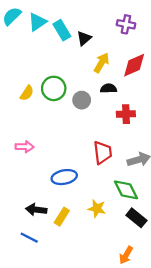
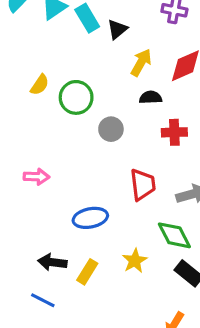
yellow semicircle: (27, 93) -> (40, 85), moved
gray circle: (82, 100) -> (111, 129), moved
yellow star: (97, 209) -> (135, 261), turned 30

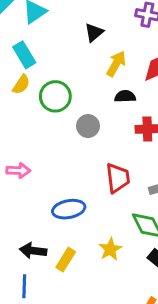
cyan rectangle: (87, 18) -> (24, 55), moved
blue line: (43, 300) -> (24, 286), turned 65

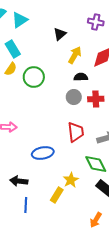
gray circle: (88, 126) -> (74, 97), moved
yellow rectangle: (66, 260) -> (57, 195), moved
blue line: (24, 286) -> (26, 205), moved

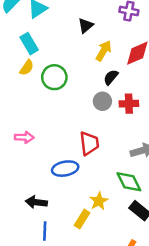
black semicircle: (81, 77) -> (111, 77), turned -48
red trapezoid: (76, 132) -> (89, 143), moved

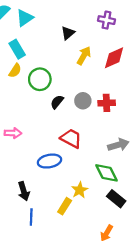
black semicircle: (111, 77) -> (57, 102), moved
red trapezoid: (89, 143) -> (71, 138), turned -55
black arrow: (36, 202) -> (24, 191), turned -114

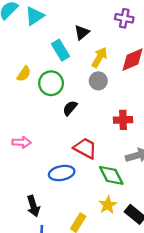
cyan rectangle: (17, 49) -> (60, 50), moved
gray circle: (83, 101) -> (98, 81), moved
red cross: (107, 103) -> (123, 120), moved
green diamond: (107, 173) -> (111, 175), moved
yellow star: (80, 190) -> (108, 205), moved

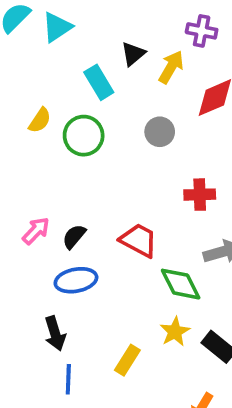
yellow arrow: (99, 57) -> (171, 67), moved
black semicircle: (70, 108) -> (74, 236), moved
pink arrow: (22, 142) -> (36, 231), turned -48
blue ellipse: (62, 173) -> (76, 280), moved

